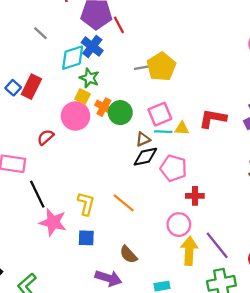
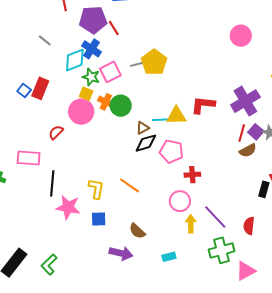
pink square: (160, 114) -> (110, 72), moved
yellow triangle: (182, 128) -> (176, 116), size x1.5
black line: (37, 194) -> (52, 183), turned 35
yellow arrow: (189, 251) -> (191, 224), size x0.7

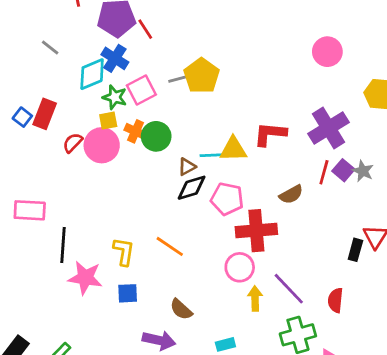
pink circle: (241, 36) -> (327, 52), moved
yellow square: (86, 94) -> (108, 121), turned -32
red semicircle: (56, 132) -> (73, 143), moved
brown semicircle: (248, 150) -> (291, 194), moved
red cross: (192, 175) -> (256, 231), size x1.8

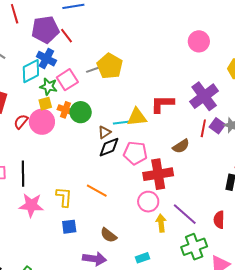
black line: (63, 245) -> (23, 174), moved
pink star: (85, 278) -> (31, 205), moved

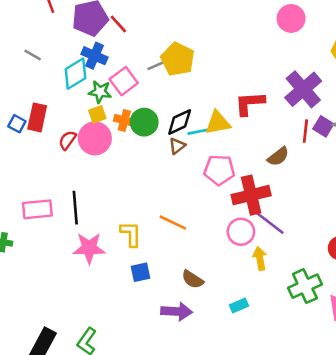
black diamond: (109, 147) -> (180, 122), moved
purple line: (185, 214) -> (269, 222), moved

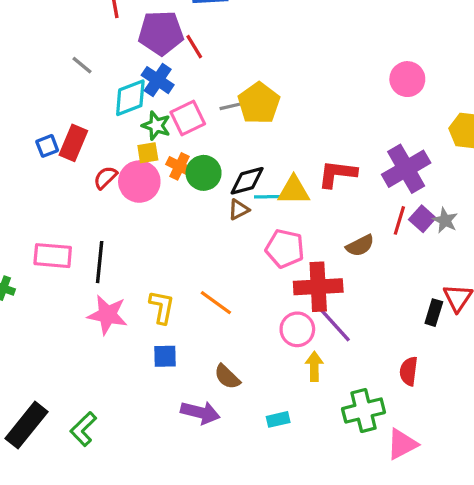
blue square: (17, 124) -> (47, 146), turned 30

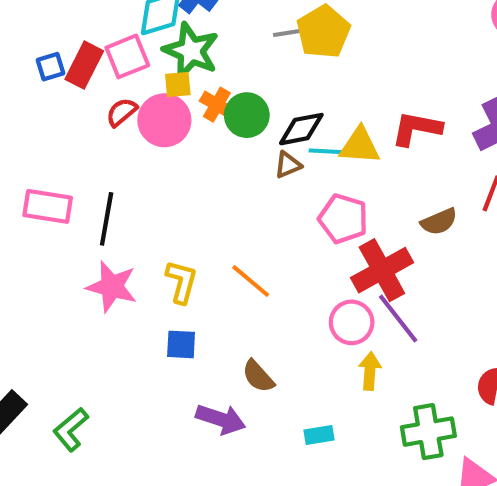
pink square: (188, 118) -> (127, 56), moved
green star: (156, 126) -> (191, 51), size x1.5
red cross: (318, 287) -> (382, 270), turned -30

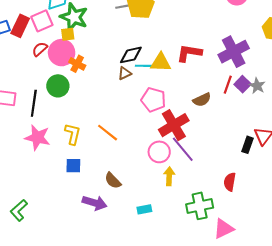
orange cross: (217, 105) -> (77, 64), moved
green circle: (247, 115) -> (58, 86), moved

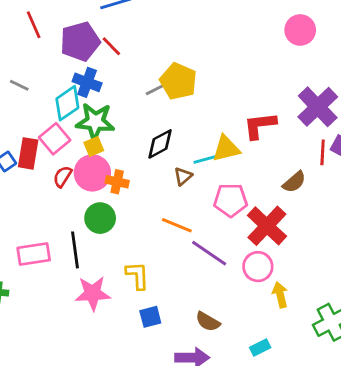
black diamond: (131, 55) -> (160, 144), moved
orange line: (108, 133) -> (177, 225), moved
purple line: (183, 149) -> (209, 253), moved

